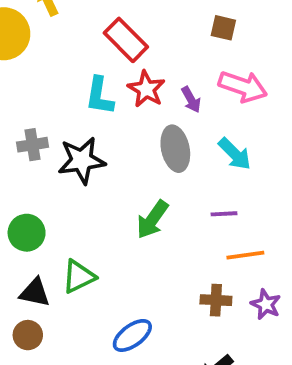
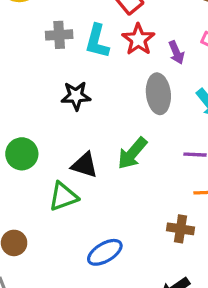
gray cross: (33, 145) -> (59, 35), moved
black star: (82, 160) -> (76, 96), size x0.7
black triangle: (35, 293) -> (85, 165), moved

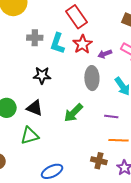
purple arrow: (176, 52) -> (105, 54), turned 88
black triangle: (85, 165) -> (35, 108), moved

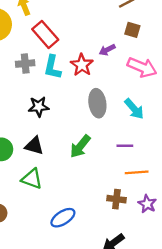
red rectangle: (76, 17) -> (45, 34), moved
purple arrow: (105, 54) -> (107, 50), moved
green triangle: (30, 136) -> (32, 179), turned 42

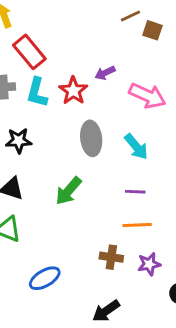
brown square: (132, 30) -> (152, 30), moved
purple line: (125, 146) -> (135, 192), moved
purple star: (147, 204) -> (149, 264), turned 30

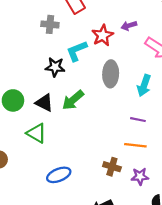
cyan L-shape: (37, 93) -> (77, 51), moved, turned 45
cyan arrow: (136, 147) -> (144, 85), turned 50
green arrow: (68, 191) -> (73, 100), moved

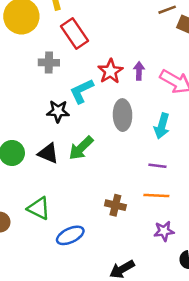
purple arrow: (129, 26) -> (139, 71), moved, turned 112
green triangle: (37, 133) -> (39, 208), moved
brown cross: (112, 167) -> (115, 205), moved

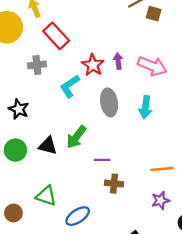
black star: (58, 111) -> (19, 109), moved, turned 30
purple line: (157, 166) -> (102, 160), moved
orange line: (156, 195) -> (162, 169), moved

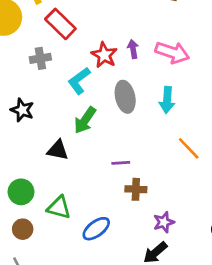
green arrow: (76, 137) -> (85, 120), moved
green circle: (15, 150) -> (21, 192), moved
orange line: (162, 169) -> (189, 148), moved, turned 55
purple star: (160, 201) -> (164, 222), moved

